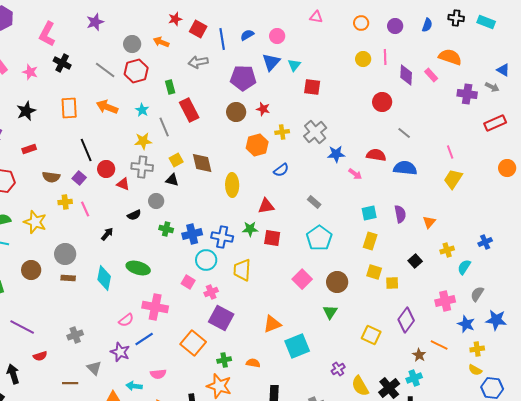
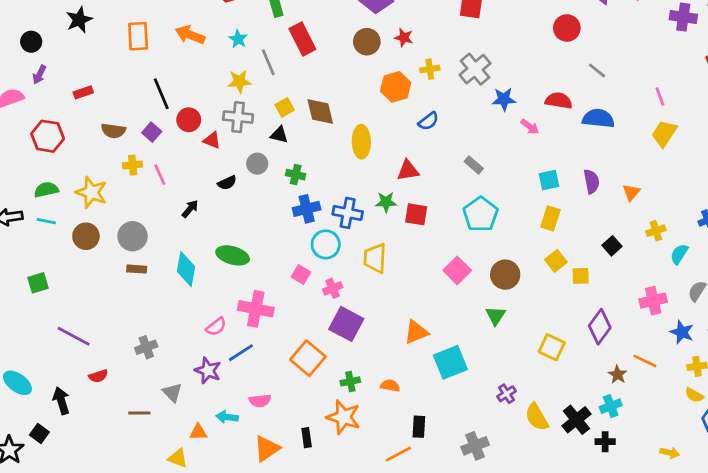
black star: (26, 111) -> (79, 20), moved
green cross: (166, 229) -> (296, 175), moved
brown circle: (31, 270) -> (86, 236), moved
yellow square: (374, 272) -> (556, 261), turned 35

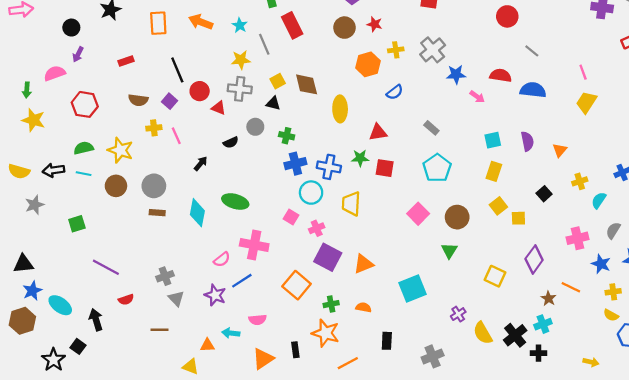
red rectangle: (83, 92) -> (126, 61), moved
orange triangle: (416, 332) -> (363, 264), moved
gray triangle: (172, 392) -> (176, 298), moved
orange line: (398, 454) -> (348, 363), moved

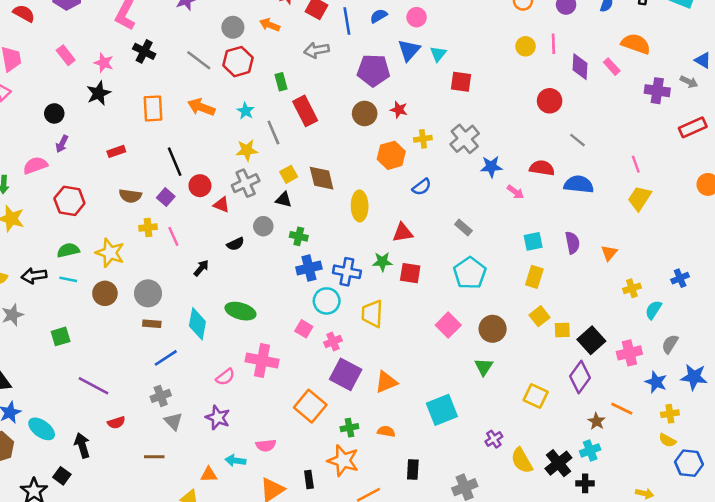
gray cross: (240, 89) -> (246, 183), turned -30
black square: (544, 194) -> (591, 340), moved, size x1.5
blue line: (242, 281) -> (166, 358), moved

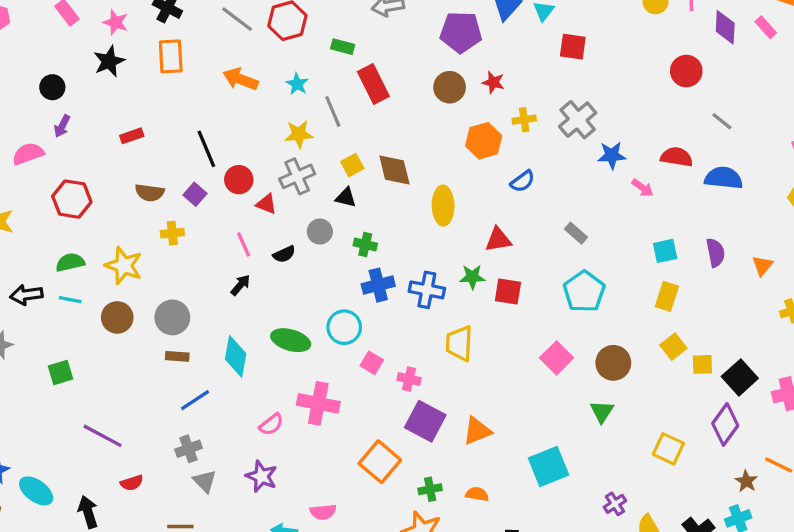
green rectangle: (281, 82) -> (343, 47), turned -60
orange rectangle: (153, 108) -> (171, 56), moved
pink line: (173, 236) -> (244, 244), moved
cyan circle: (327, 301) -> (344, 327), moved
pink cross: (333, 341) -> (409, 379), turned 36

